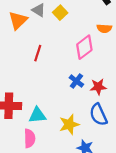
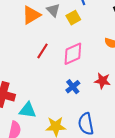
pink diamond: (84, 47) -> (73, 54), moved
red star: (98, 87) -> (102, 81), moved

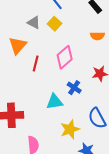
orange triangle: (31, 15) -> (18, 45), moved
cyan triangle: (28, 110) -> (55, 102), moved

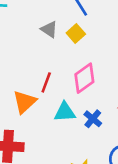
orange triangle: (18, 45) -> (25, 102), moved
cyan triangle: (55, 102) -> (65, 112), moved

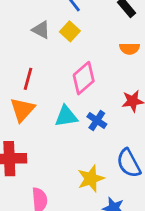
red line: (46, 82) -> (28, 79), moved

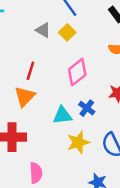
cyan triangle: (66, 116) -> (62, 115), moved
yellow star: (91, 179) -> (78, 142), moved

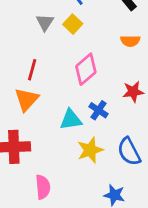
gray triangle: (43, 30) -> (45, 22), turned 35

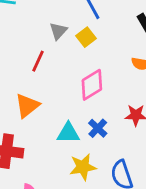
red line: (32, 70) -> (38, 61), moved

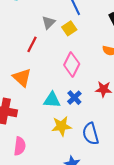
pink diamond: (92, 85) -> (72, 65), turned -35
orange triangle: (27, 106) -> (22, 78), turned -42

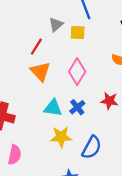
yellow square: (69, 28) -> (78, 33), turned 32
orange triangle: (22, 78) -> (40, 71), moved
blue semicircle: (91, 134) -> (92, 147), turned -140

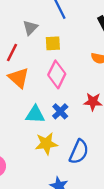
yellow square: (78, 33) -> (53, 43), moved

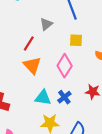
yellow square: (53, 43) -> (76, 40), moved

